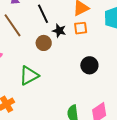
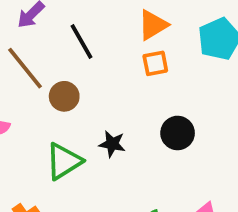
black star: (59, 31) -> (112, 144), moved
brown circle: (44, 43) -> (64, 96), moved

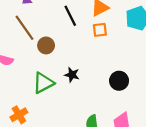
black line: (81, 42) -> (70, 16), moved
black circle: (178, 133) -> (119, 81), moved

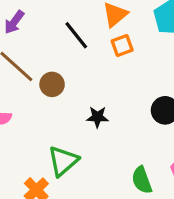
green triangle: (43, 83) -> (63, 161), moved

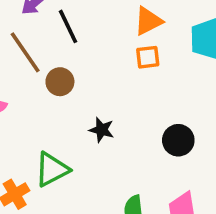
black line: (76, 35) -> (68, 26), moved

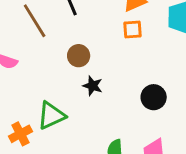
brown circle: (60, 82) -> (79, 56), moved

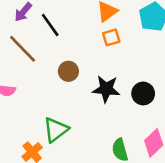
black star: (93, 86) -> (106, 89), moved, size x1.5

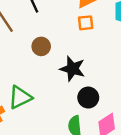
black circle: (143, 93) -> (88, 98), moved

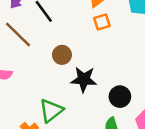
black star: (72, 69) -> (84, 79), moved

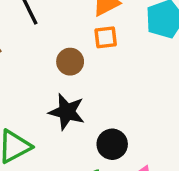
brown circle: (62, 55) -> (70, 62), moved

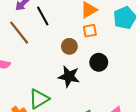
black circle: (112, 144) -> (99, 62), moved

